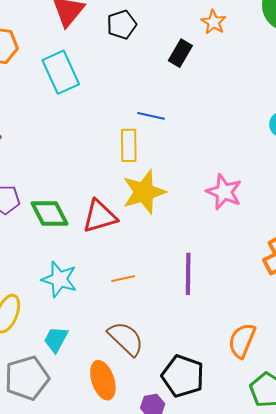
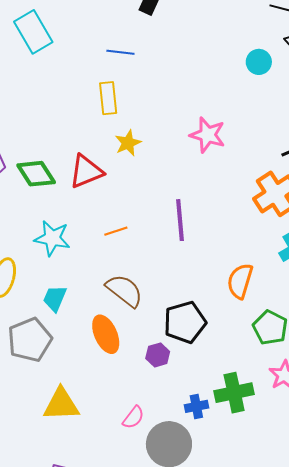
blue line: (151, 116) -> (120, 52), moved
yellow star: (144, 192) -> (128, 143), size x0.6
black pentagon: (183, 376) -> (185, 322), turned -30

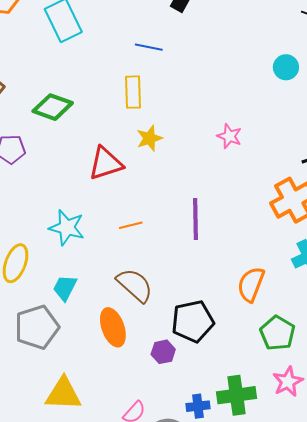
pink star: (208, 135) -> (229, 136), size x0.7
green diamond: (36, 174) -> (53, 107), moved, turned -42

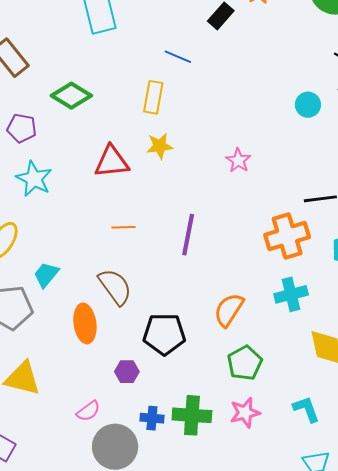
cyan star: (67, 228) -> (34, 179), moved
purple hexagon: (163, 352) -> (127, 372), moved

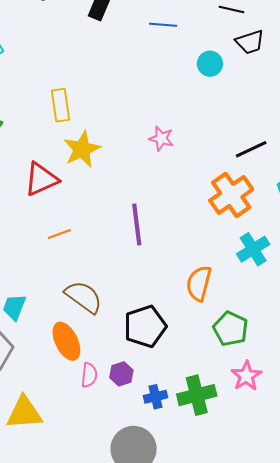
blue line: (178, 57) -> (163, 25), moved
yellow star: (160, 146) -> (82, 149), size x1.4
orange line: (123, 227) -> (59, 234), moved
pink semicircle: (88, 411) -> (89, 375), moved, turned -30
blue cross: (152, 418) -> (155, 397), moved

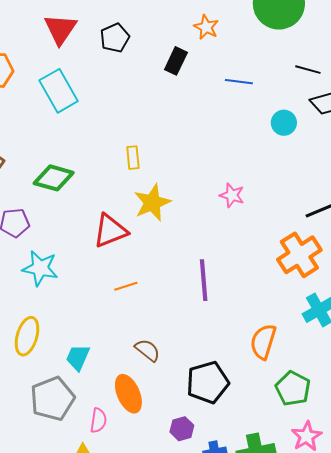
yellow rectangle: (61, 105) -> (133, 158), size x0.7
brown semicircle: (84, 297) -> (147, 350), size x0.7
pink semicircle: (89, 375) -> (98, 420), moved

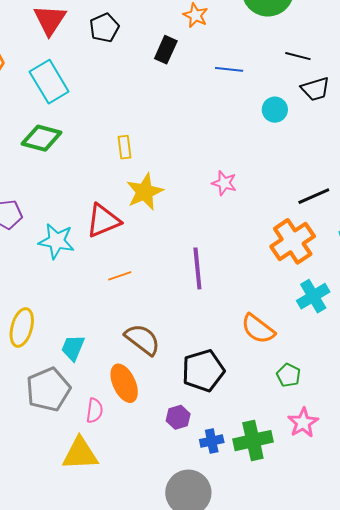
green diamond: (54, 178) -> (42, 138), moved
cyan star: (40, 268) -> (56, 241), moved
orange semicircle: (263, 342) -> (258, 329), turned -69
brown semicircle: (147, 350) -> (142, 339), size x1.4
green pentagon: (293, 388) -> (289, 375), size x0.7

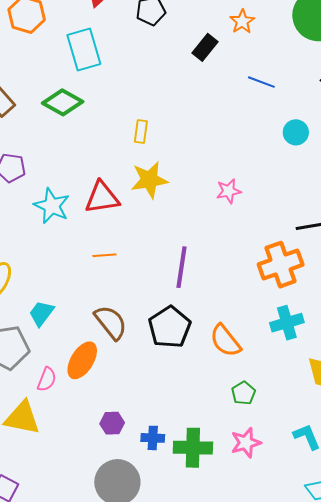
pink star: (224, 183) -> (229, 191), turned 30
black pentagon: (203, 371) -> (170, 327), moved, turned -30
orange ellipse: (124, 383) -> (82, 360), turned 42
purple hexagon: (178, 417) -> (112, 423), moved

